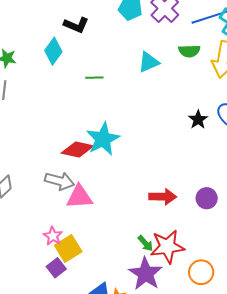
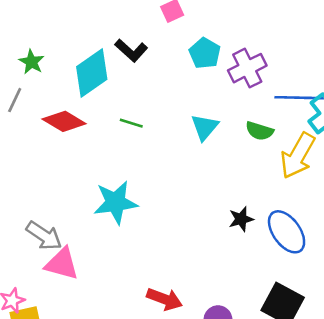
cyan diamond: (53, 51) -> (92, 73), size x1.4
cyan triangle: (149, 62) -> (205, 127), turned -45
red diamond: (77, 150) -> (64, 121), moved

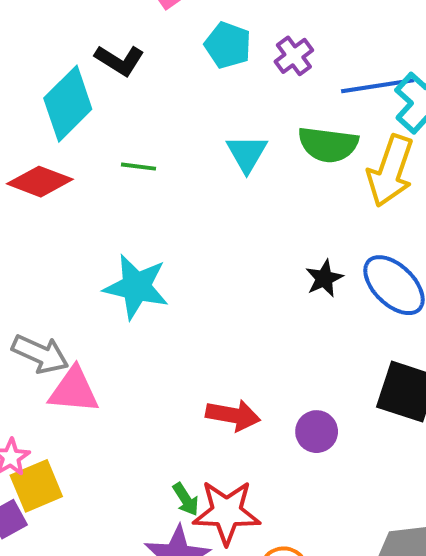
purple cross: (247, 68) -> (294, 56), size x0.7
green semicircle: (259, 131) -> (328, 145), size x1.4
cyan star: (116, 202) -> (136, 287), turned 30

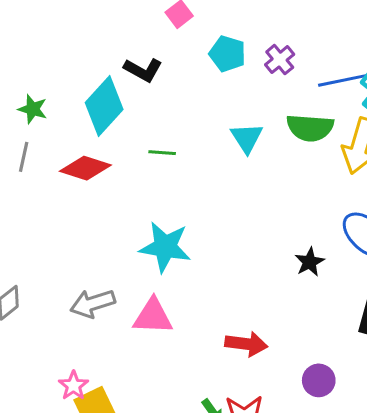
black star: (324, 278) -> (310, 262), moved
gray arrow: (40, 354) -> (93, 303), turned 141
pink triangle: (74, 390) -> (153, 316), moved
purple circle: (317, 432) -> (319, 380), moved

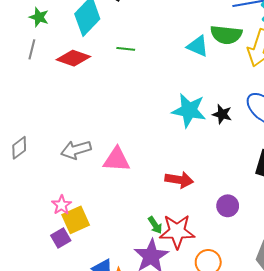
cyan triangle: (247, 138) -> (198, 46), moved, turned -35
cyan star: (165, 247) -> (189, 110), moved
black star: (310, 262) -> (222, 114), moved, turned -30

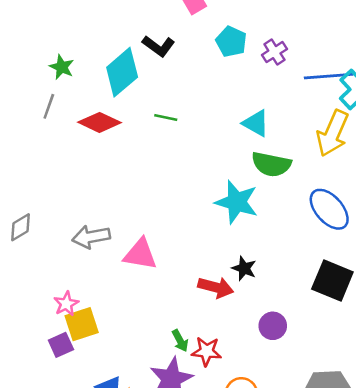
green semicircle: (226, 35) -> (271, 164), moved
black star: (222, 114) -> (244, 268), moved
red star: (177, 231) -> (207, 351), size x0.7

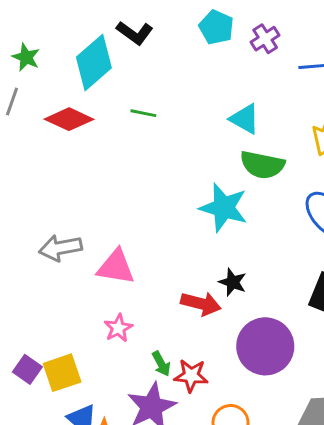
pink star: (66, 304) -> (118, 328), moved
yellow square: (82, 324) -> (62, 373), moved
purple circle: (273, 326) -> (265, 346), size x1.8
purple square: (61, 345) -> (27, 369), turned -30

